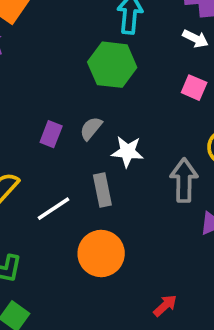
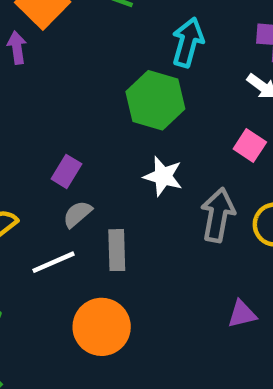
gray semicircle: (91, 128) -> (77, 214), moved
white star: (127, 152) -> (163, 176), moved
gray arrow: (184, 180) -> (218, 215), moved

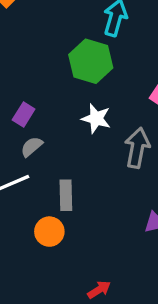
gray rectangle: (117, 250) -> (66, 195), moved
orange circle: (102, 327) -> (49, 232), size x0.7

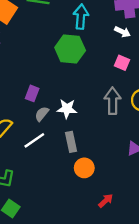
white star: (96, 119) -> (67, 109), moved
orange circle: (49, 232) -> (84, 168), moved

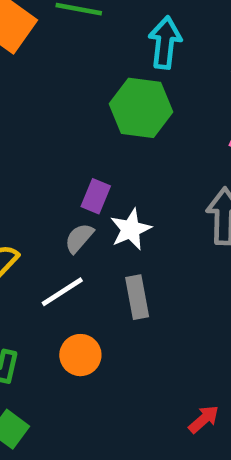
purple rectangle: (32, 93) -> (96, 196), moved
white star: (67, 109) -> (131, 229), turned -30
orange circle: (84, 168) -> (80, 355), moved

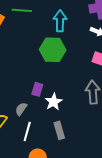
gray semicircle: (79, 238) -> (21, 109), moved
white line: (62, 292) -> (27, 131), turned -36

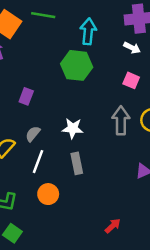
purple rectangle: (37, 89) -> (26, 96), moved
white star: (54, 102) -> (73, 128), turned 30

